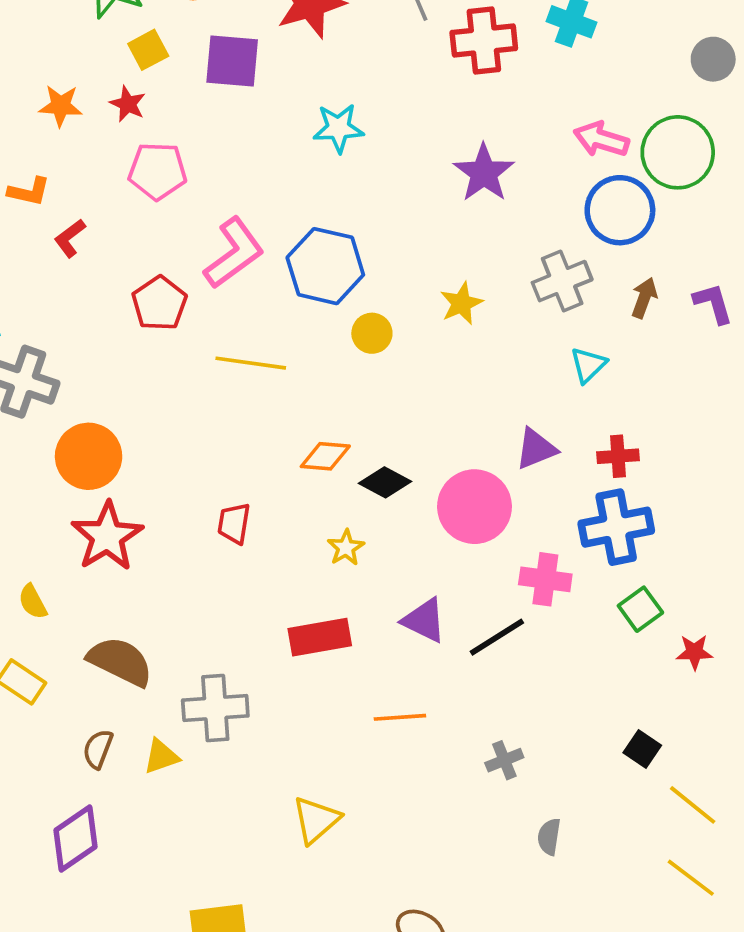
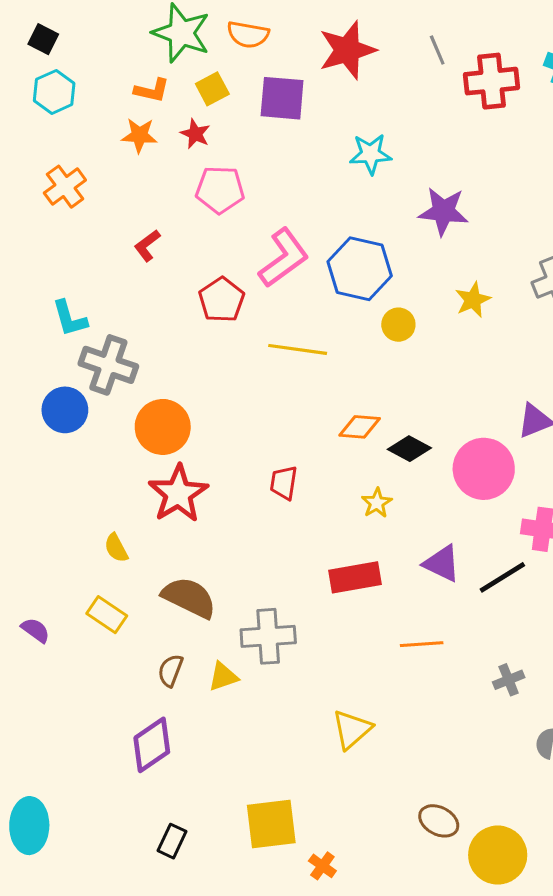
purple star: (484, 173) -> (443, 211), moved, turned -30
orange L-shape: (29, 192) -> (152, 90), moved

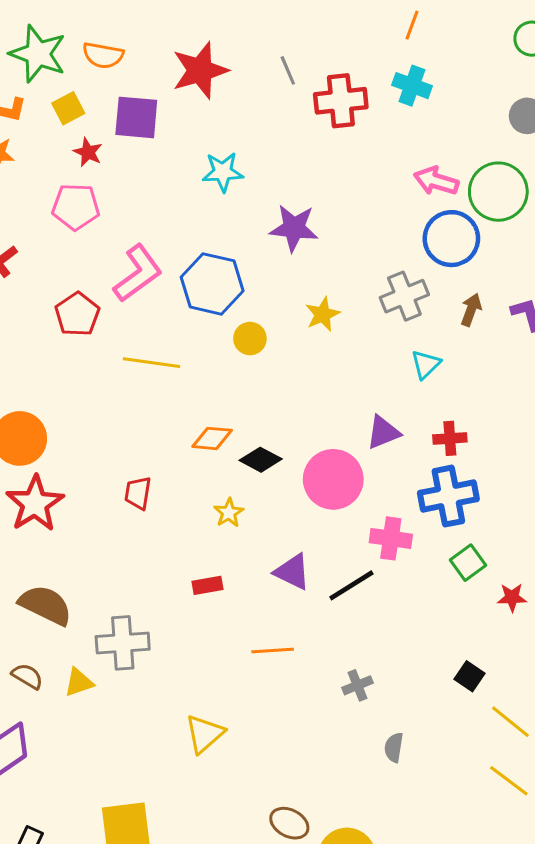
red star: (195, 134) -> (88, 152), moved
red rectangle: (355, 577) -> (208, 585), size x0.6
brown semicircle: (170, 670) -> (27, 676), turned 100

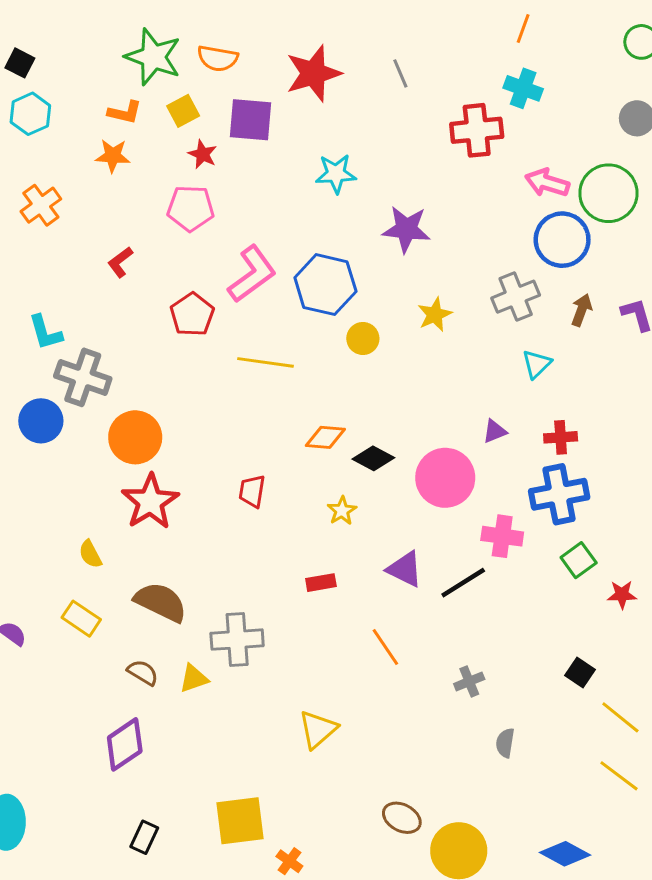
red cross: (341, 101) -> (477, 130), moved
purple triangle: (383, 432) -> (495, 431), size x0.7
orange line: (273, 650) -> (385, 647), turned 60

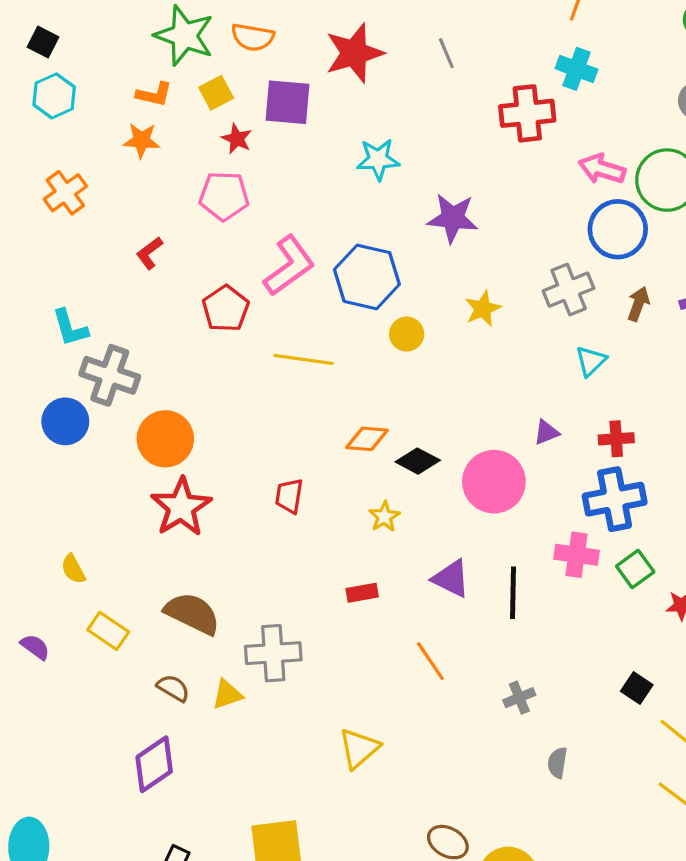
pink cross: (502, 536) -> (576, 555), moved
yellow semicircle: (90, 554) -> (73, 569), moved
black line: (463, 583) -> (513, 593), turned -57

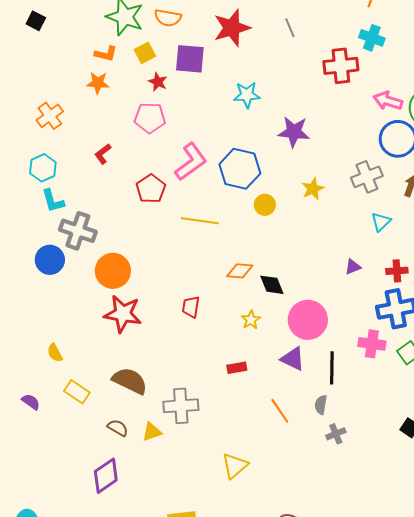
cyan hexagon: (54, 96) -> (43, 168), moved
black diamond: (418, 461) -> (272, 285), turned 40
pink circle: (494, 482) -> (308, 320), moved
red star: (181, 507) -> (123, 314), turned -30
gray semicircle: (557, 763) -> (321, 405), moved

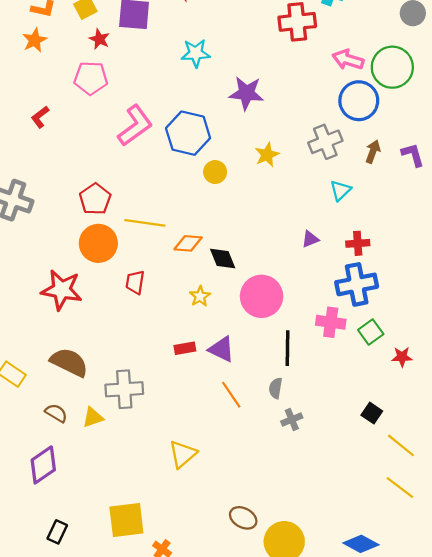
orange star: (98, 83) -> (35, 40), turned -30
red pentagon: (151, 189) -> (95, 199), moved
yellow line: (200, 221) -> (145, 223), moved
orange circle: (113, 271) -> (98, 243), moved
purple triangle: (293, 359) -> (222, 349), moved

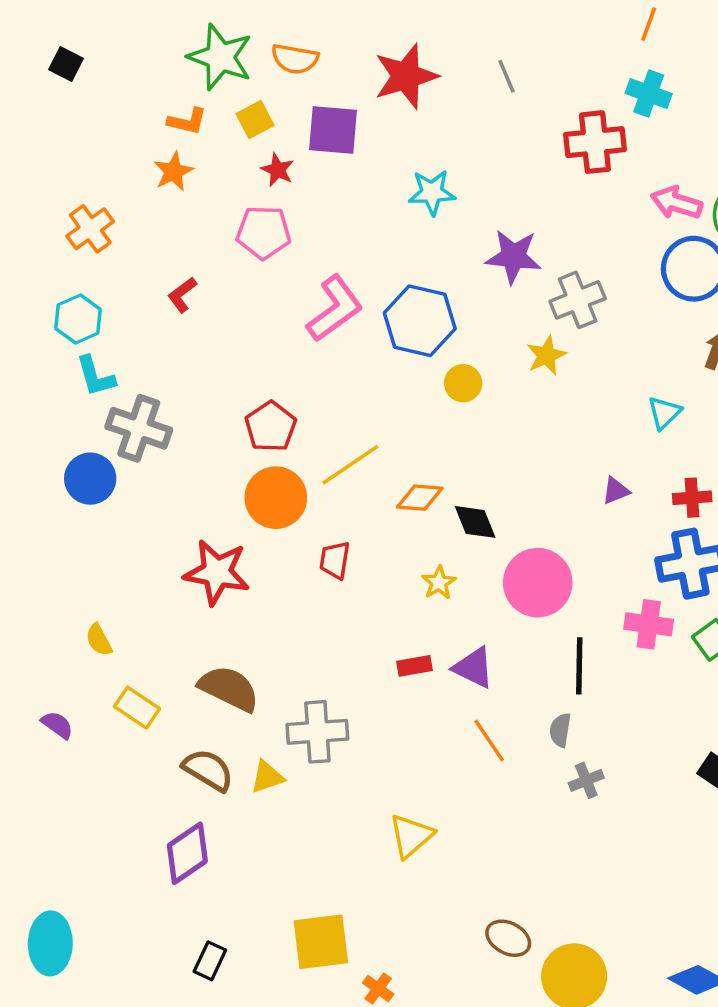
gray cross: (325, 142) -> (578, 300), moved
yellow line: (145, 223) -> (350, 465), turned -42
brown semicircle: (56, 413) -> (208, 770), size x1.4

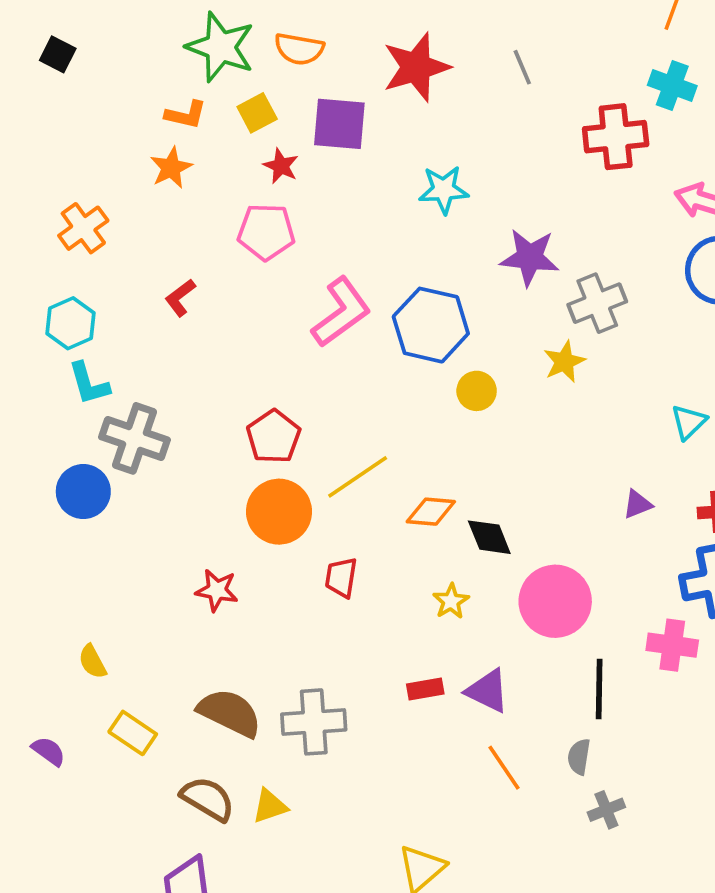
red star: (217, 572) -> (217, 590), size x0.6
gray cross: (317, 732) -> (314, 722), moved

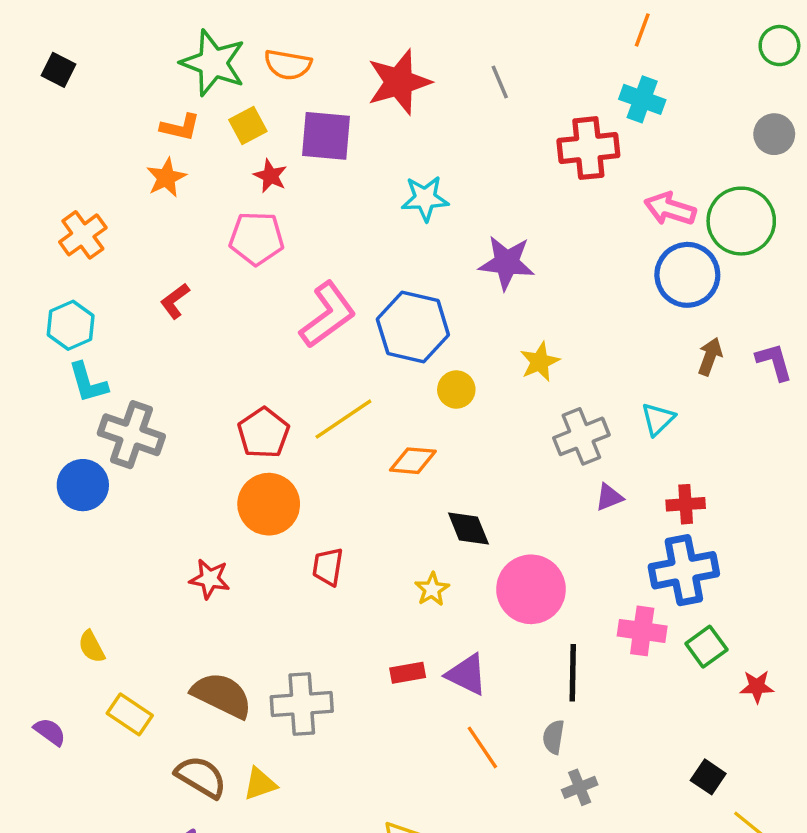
gray cross: (597, 303) -> (581, 436), moved
yellow line: (358, 477) -> (343, 419), moved
orange diamond: (431, 512) -> (413, 461), moved

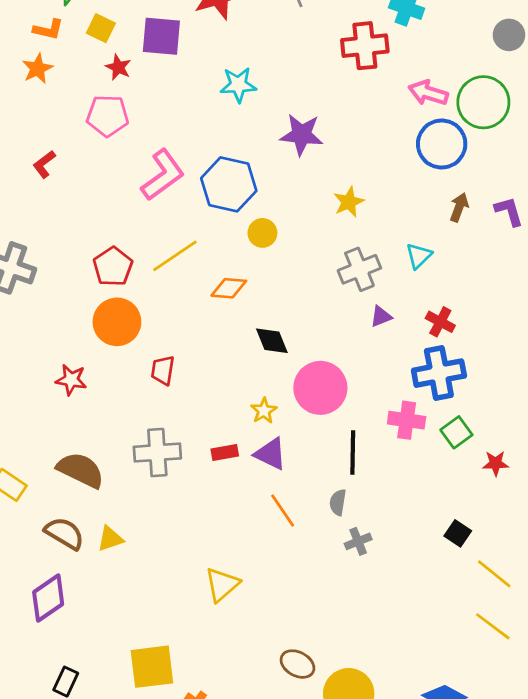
yellow square: (248, 125) -> (101, 28), turned -36
yellow star: (540, 362) -> (349, 202), moved
red cross: (686, 504) -> (440, 322), turned 32
yellow star: (432, 589) -> (264, 411), moved
gray cross: (302, 704) -> (157, 453), moved

